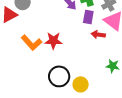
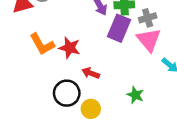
purple rectangle: (88, 17) -> (119, 28), size x1.5
red arrow: (98, 35) -> (91, 73), moved

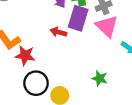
red star: (70, 48) -> (25, 55), moved
red arrow: (91, 73) -> (58, 32), moved

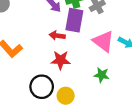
pink triangle: (107, 26) -> (103, 41), moved
red star: (25, 55) -> (61, 60), moved

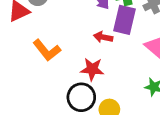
red star: (61, 60) -> (92, 69), moved

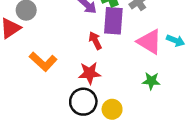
red arrow: (103, 37) -> (95, 41), turned 60

